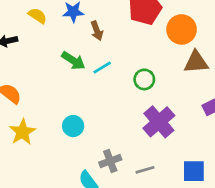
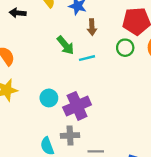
green circle: (144, 79) -> (125, 48), moved
purple cross: (159, 122) -> (77, 106), moved

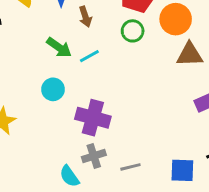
cyan circle: (49, 98) -> (53, 89), moved
purple cross: (77, 106) -> (93, 118), turned -36

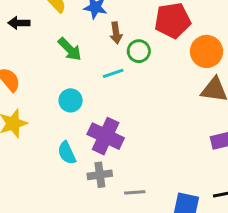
green circle: (133, 31) -> (139, 51), moved
green arrow: (59, 47) -> (70, 49), moved
cyan semicircle: (69, 176) -> (67, 153), moved

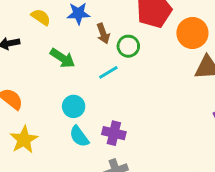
purple cross: (106, 136) -> (114, 133), size x0.7
cyan semicircle: (67, 153) -> (79, 136), moved

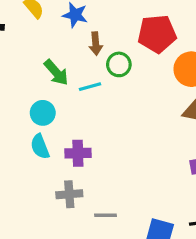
green arrow: (63, 58) -> (56, 72), moved
purple cross: (114, 133) -> (78, 153), turned -30

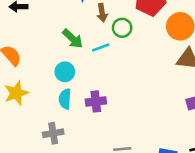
cyan semicircle: (40, 147) -> (65, 99), turned 30
gray cross: (69, 194) -> (53, 133), moved

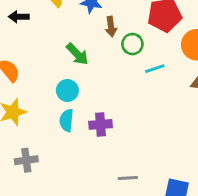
cyan line: (101, 48) -> (155, 69), moved
gray cross: (53, 133) -> (26, 160), moved

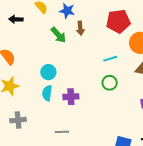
green circle: (132, 44) -> (110, 83), moved
green arrow: (77, 54) -> (58, 35), moved
gray line: (128, 178) -> (62, 132), moved

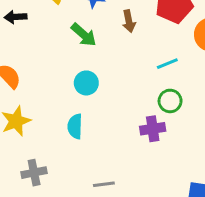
brown arrow: (80, 28) -> (129, 21), moved
cyan circle: (48, 72) -> (86, 83), moved
purple cross: (71, 97) -> (153, 129), moved

